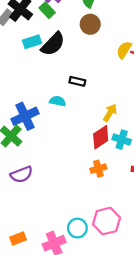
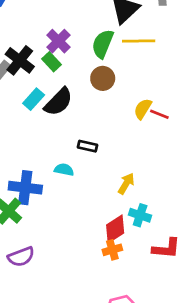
cyan rectangle: (32, 42) -> (34, 99), turned -30
blue cross: (25, 116) -> (25, 188), turned 32
red diamond: (101, 137) -> (115, 229), moved

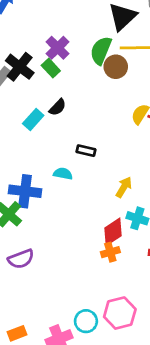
brown circle: (103, 78) -> (116, 67), moved
cyan rectangle: (34, 99) -> (33, 120), moved
black semicircle: (58, 102) -> (58, 107), size x0.6

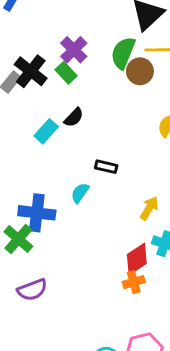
cyan semicircle: (63, 174) -> (80, 193), turned -66

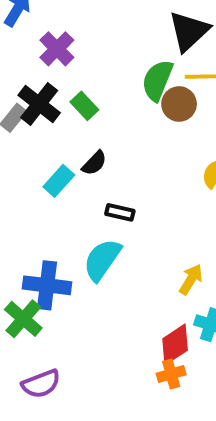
purple cross: (74, 50) -> (57, 49), moved
black rectangle: (106, 167) -> (120, 212), moved
cyan semicircle: (80, 193) -> (102, 260), size x1.6

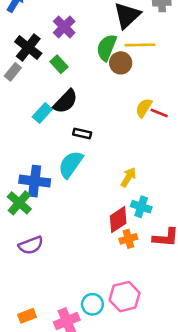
purple cross: (57, 49) -> (64, 27), moved
black cross: (39, 104) -> (28, 48), moved
black semicircle: (94, 163) -> (65, 101), size x1.5
orange cross: (171, 374) -> (128, 239), moved

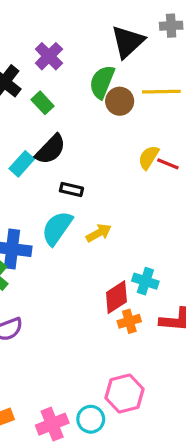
yellow line: (140, 45) -> (161, 92), moved
yellow arrow: (128, 177) -> (99, 233), moved, turned 30
cyan circle: (92, 304) -> (91, 419), moved

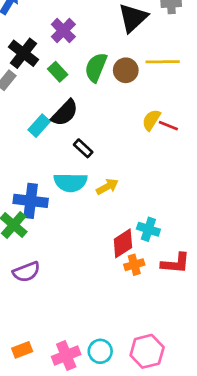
green semicircle: (102, 82) -> (96, 67), moved
black rectangle: (71, 190) -> (83, 148), turned 30
cyan semicircle: (57, 228) -> (70, 182), turned -124
pink hexagon: (124, 394) -> (147, 351), moved

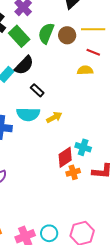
green rectangle: (58, 72) -> (19, 36), size x1.5
yellow semicircle: (151, 120) -> (85, 70), turned 56
red line: (168, 126) -> (93, 52), moved

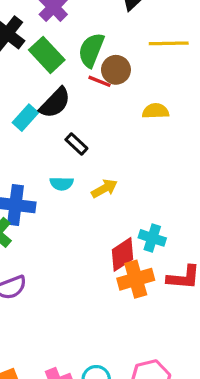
brown circle: (67, 35) -> (116, 70), moved
red line: (93, 52) -> (99, 81), moved
cyan semicircle: (28, 114) -> (62, 184), size x0.6
orange cross: (73, 172) -> (136, 279), size x1.5

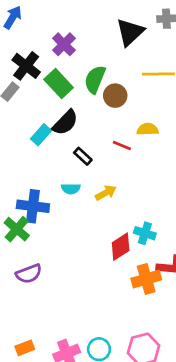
red line: (99, 81) -> (122, 146), moved
orange cross: (136, 279) -> (146, 279), moved

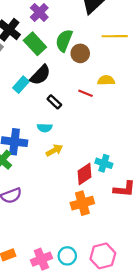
yellow arrow: (106, 193) -> (54, 150), moved
orange cross: (146, 279) -> (82, 203), moved

